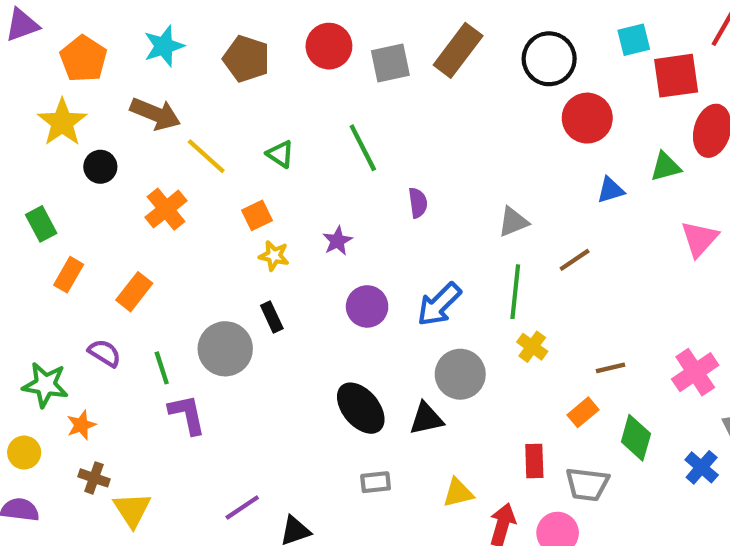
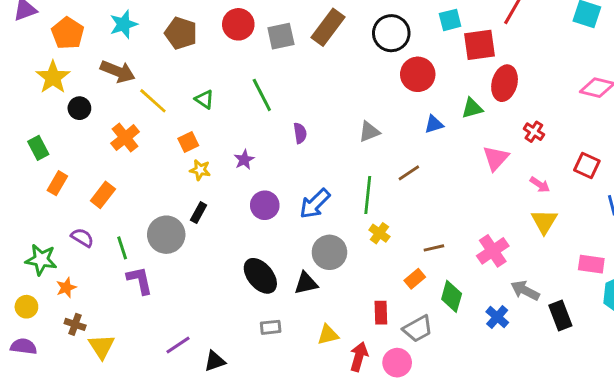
gray triangle: (513, 222) -> (369, 132), moved
black rectangle: (272, 317) -> (199, 213), turned 54
gray trapezoid: (587, 484) -> (418, 329), turned -36

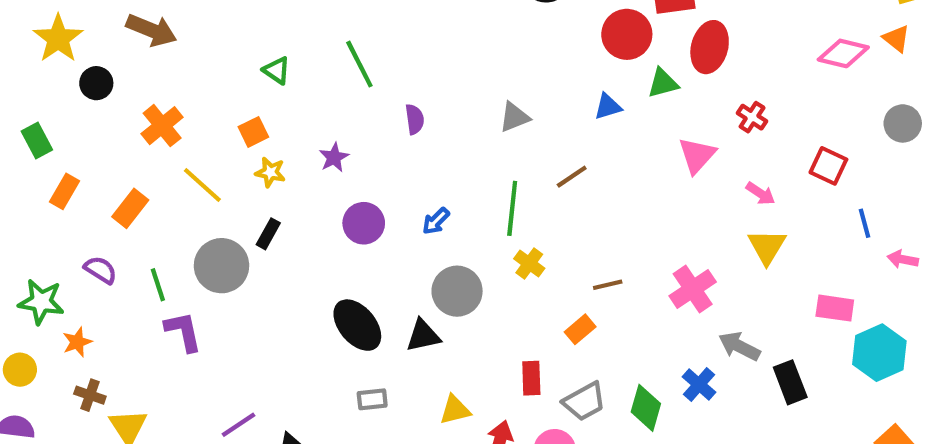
red circle: (418, 74) -> (627, 34), moved
yellow line: (153, 101) -> (202, 185), moved
blue arrow: (315, 204) -> (436, 221), size x0.6
green diamond: (452, 296) -> (646, 408), moved

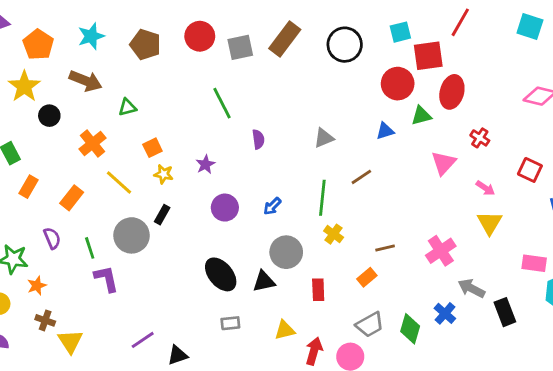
green triangle: (277, 70) -> (127, 107), moved, turned -48
purple semicircle: (101, 270) -> (52, 238), turned 35
red rectangle: (531, 378) -> (318, 290), moved

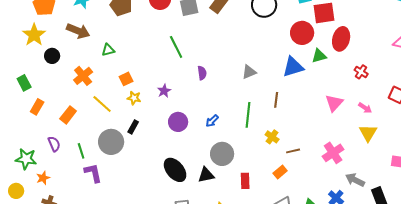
blue triangle: (385, 131) -> (293, 67), size x1.6
pink triangle: (444, 163) -> (334, 103), moved
brown line: (361, 177) -> (276, 100), turned -49
yellow cross: (334, 234) -> (272, 137), moved

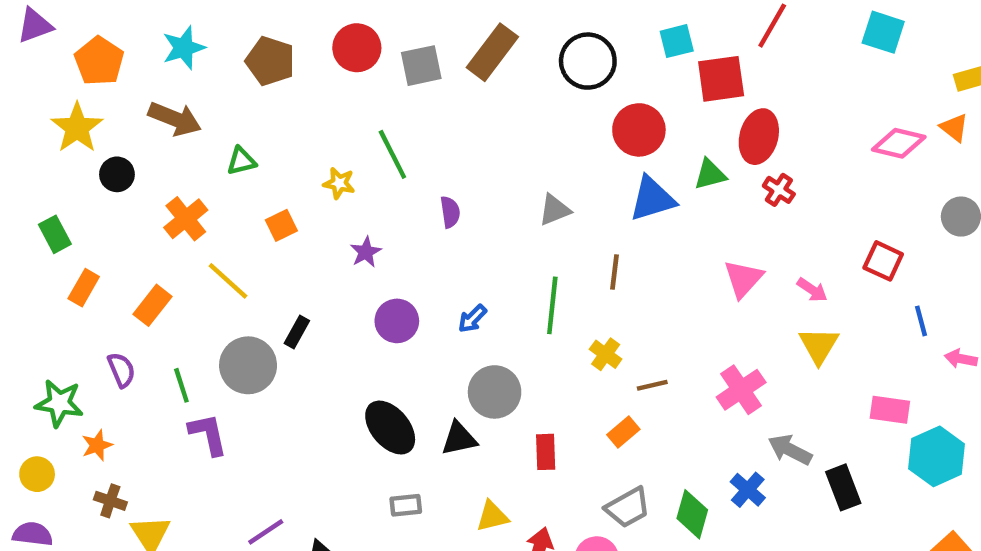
red circle: (302, 33) -> (639, 130), moved
red cross: (361, 72) -> (779, 190), moved
yellow star: (134, 98) -> (339, 183), moved

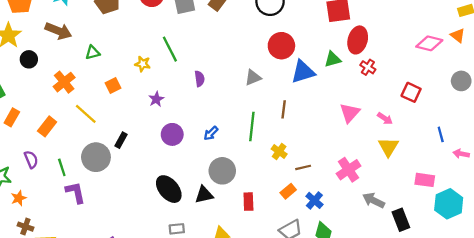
red circle: (639, 130) -> (281, 46), moved
red square: (883, 261) -> (411, 92), moved
blue cross: (748, 490) -> (314, 200), moved

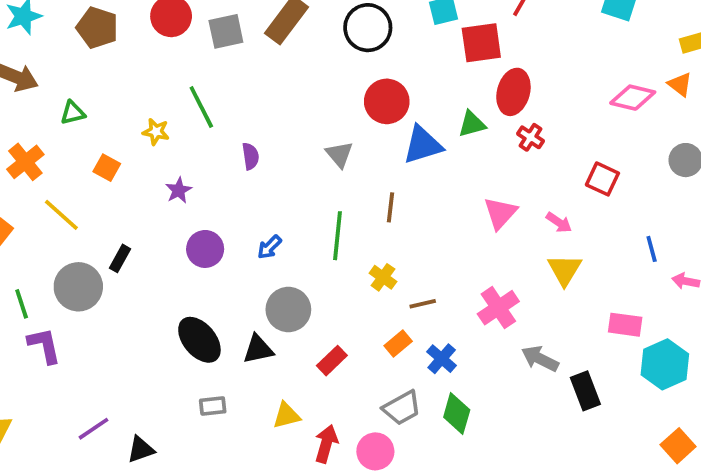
gray triangle: (253, 78) -> (339, 154), turned -48
orange square: (113, 85) -> (107, 168), turned -35
red rectangle: (248, 202) -> (332, 361), turned 48

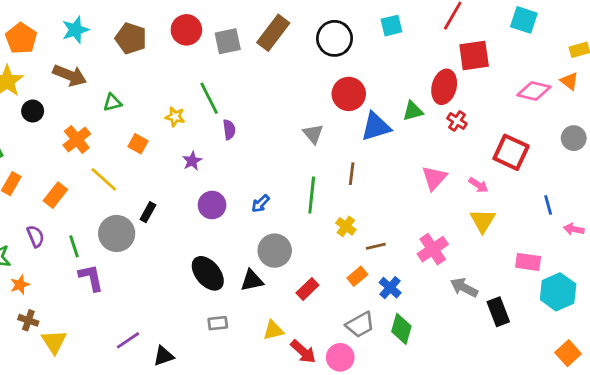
red square: (481, 43) -> (474, 55), moved
purple semicircle: (251, 156) -> (229, 130), moved
red square: (602, 179) -> (511, 152), size x1.4
red arrow: (326, 444) -> (303, 352), turned 116

